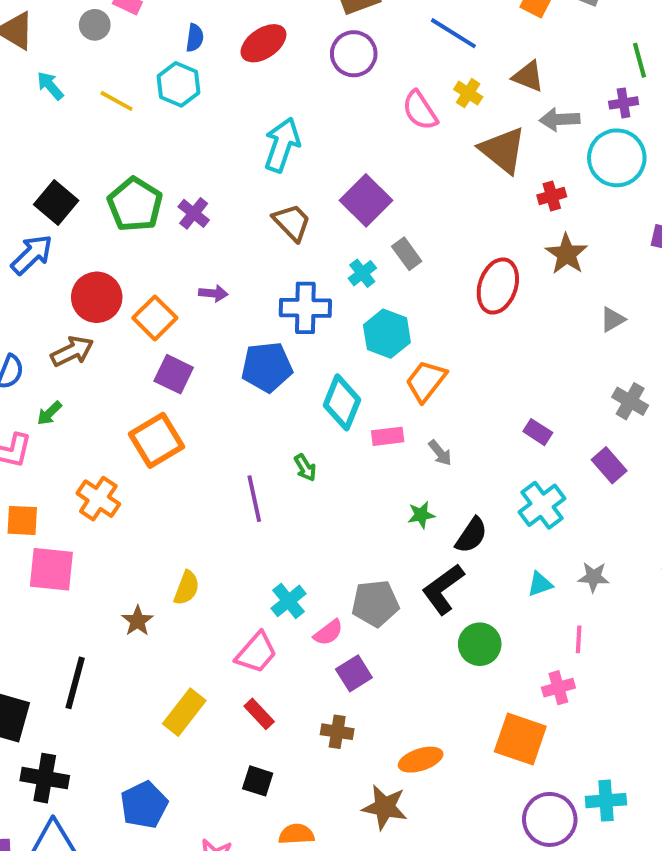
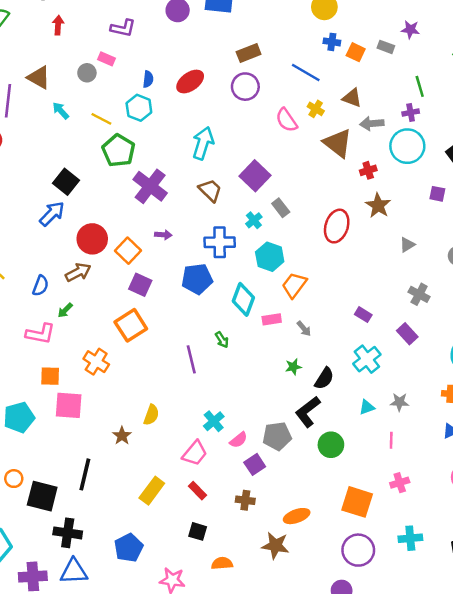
green pentagon: (135, 204) -> (119, 151), moved
purple cross: (194, 213) -> (150, 186), size x1.8
gray pentagon: (375, 603) -> (277, 436), moved
pink cross: (558, 688) -> (400, 483), moved
purple circle: (550, 819) -> (358, 550), moved

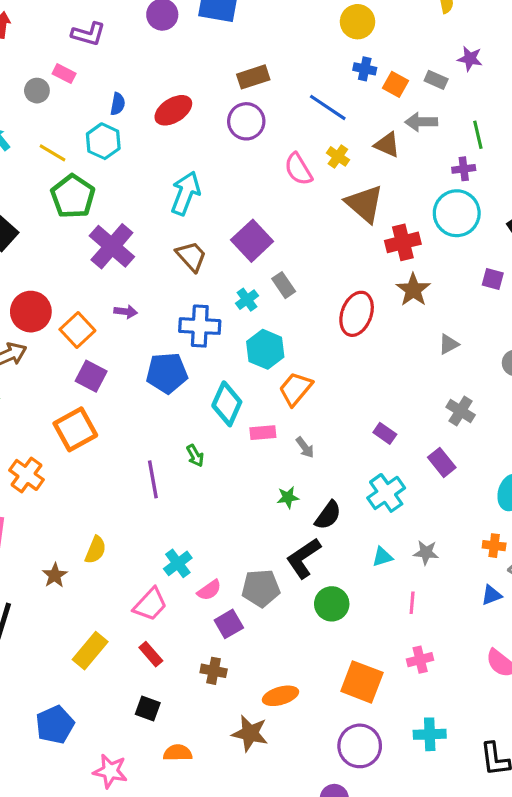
gray arrow: (372, 124) -> (421, 122), moved
red cross: (368, 170) -> (403, 242), size x1.5

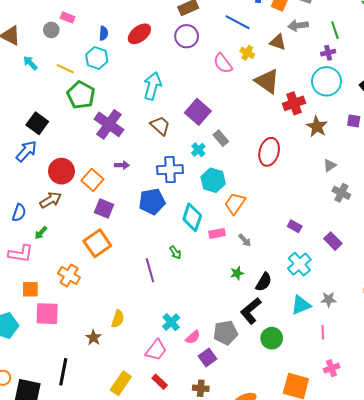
brown star: (413, 290) -> (317, 127), moved
gray cross: (461, 411) -> (341, 193), moved
cyan triangle: (382, 557) -> (301, 305), size x1.5

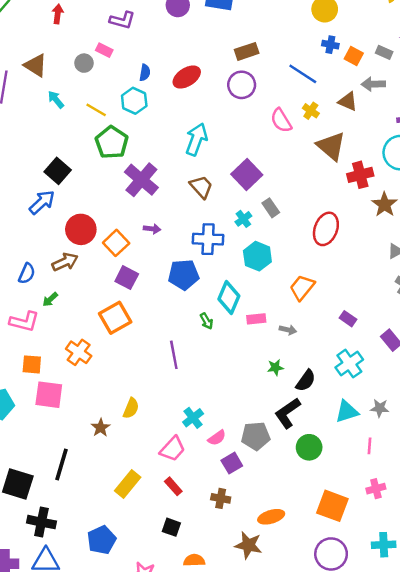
orange trapezoid: (235, 203) -> (302, 287), moved
gray arrow: (245, 240) -> (288, 330), turned -40
green arrow: (175, 252) -> (207, 321), moved

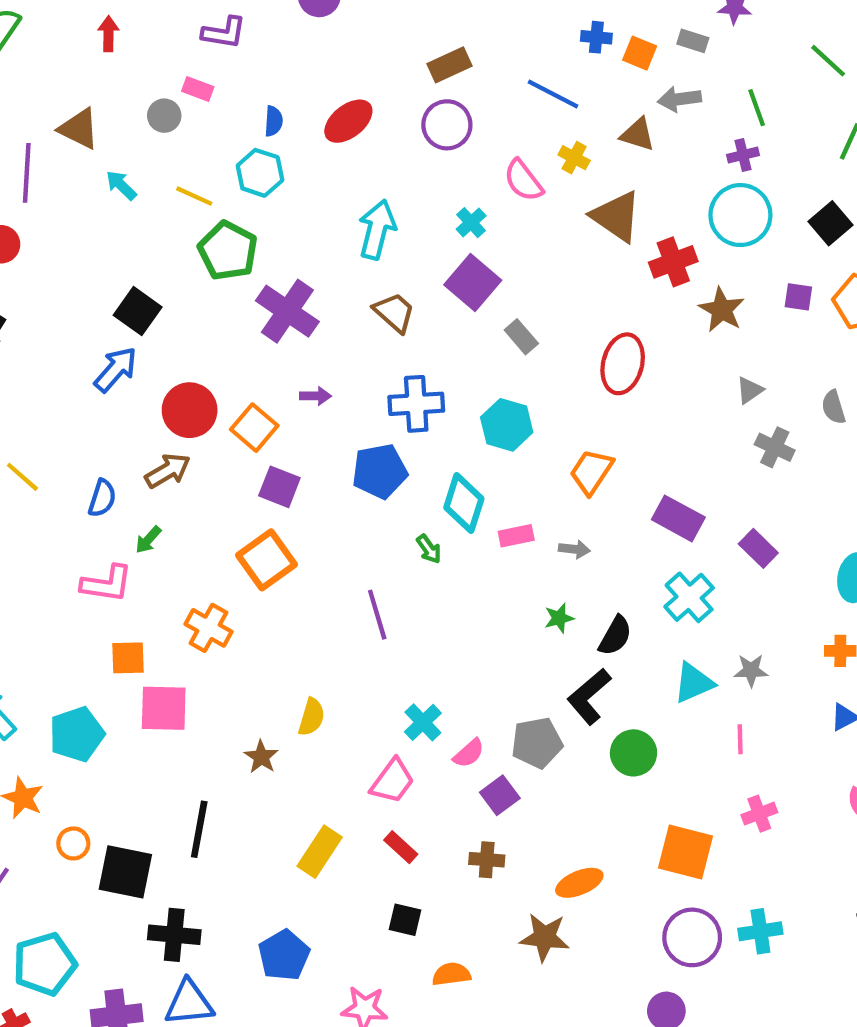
cyan cross: (243, 219) -> (471, 223), moved
purple rectangle: (348, 319) -> (678, 518), size x1.6
cyan cross: (384, 545) -> (760, 931), moved

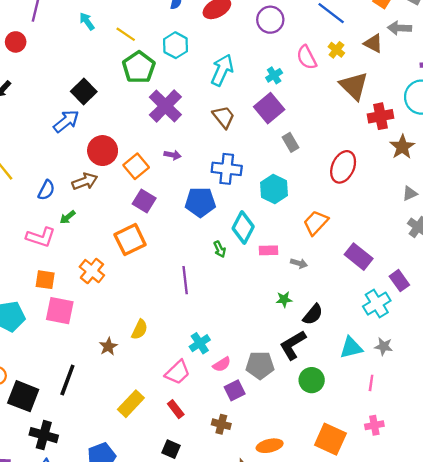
cyan hexagon: (260, 173) -> (176, 45), moved
cyan cross: (689, 597) -> (377, 304), moved

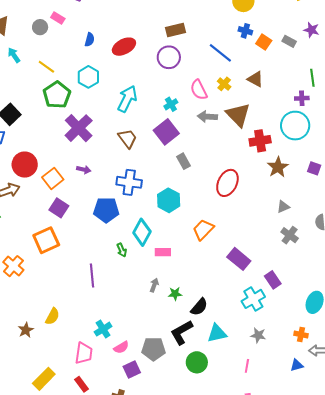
gray arrow: (400, 28) -> (207, 117), moved
gray arrow: (299, 263) -> (154, 285), moved, turned -88
cyan triangle: (351, 348) -> (217, 333), moved
pink trapezoid: (178, 372) -> (84, 353), turned -40

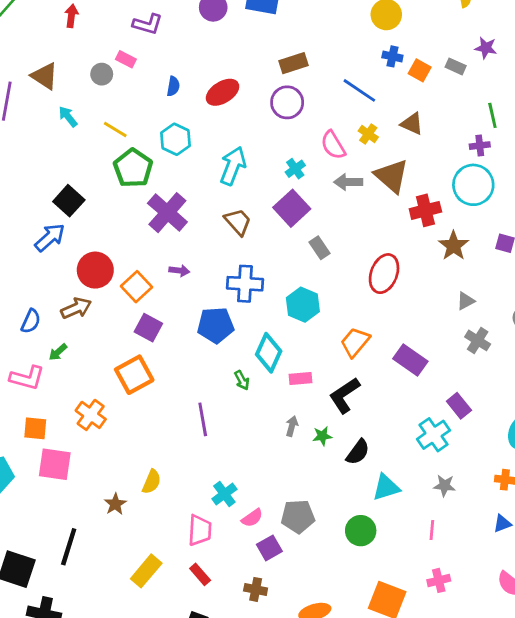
purple rectangle: (239, 259) -> (410, 360), moved
black L-shape: (182, 332) -> (344, 395), moved

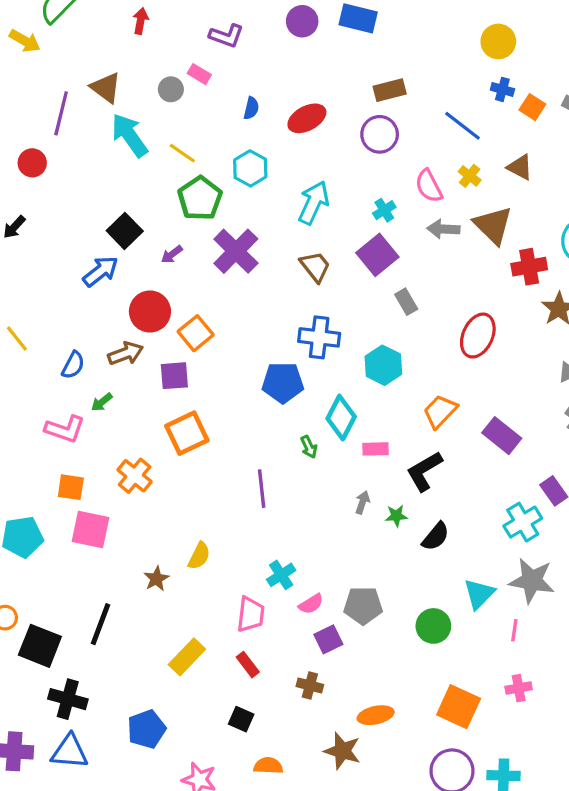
cyan arrow: (68, 117) -> (130, 135), size x1.8
purple arrow: (179, 271) -> (172, 254), moved, turned 132
purple square: (148, 328) -> (174, 376), moved, turned -36
gray star: (445, 486) -> (532, 581), size x1.8
cyan triangle: (386, 487) -> (479, 594), moved, turned -32

